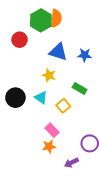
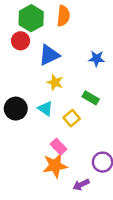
green hexagon: (41, 20) -> (31, 18), moved
blue triangle: (58, 52) -> (49, 55), moved, turned -42
orange star: (49, 146) -> (55, 166), size x1.5

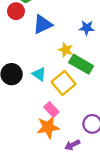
yellow star: (55, 82) -> (66, 50), moved
green rectangle: (91, 98) -> (81, 64), size x1.5
yellow square: (72, 118) -> (63, 83), size x1.5

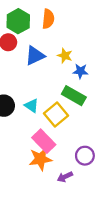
blue star: (87, 28) -> (80, 71), moved
yellow star: (66, 50) -> (65, 56), moved
pink rectangle: (51, 110) -> (44, 141), size x1.5

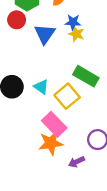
blue triangle: (35, 56) -> (45, 34), turned -30
blue star: (80, 71) -> (73, 22), moved

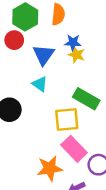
cyan triangle: (41, 87) -> (40, 84), moved
yellow square: (67, 96) -> (67, 120), turned 35
pink rectangle: (54, 124) -> (74, 149), moved

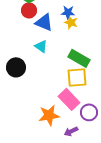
red circle: (14, 40) -> (29, 10), moved
blue triangle: (44, 55) -> (44, 22), turned -42
yellow square: (67, 120) -> (77, 77), moved

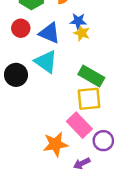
red circle: (29, 10) -> (21, 28), moved
cyan triangle: (41, 46) -> (46, 62), size x1.5
black circle: (16, 67) -> (16, 75), moved

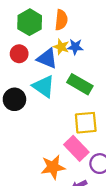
yellow star: (82, 33) -> (61, 47), moved
green rectangle: (91, 76) -> (80, 84), moved

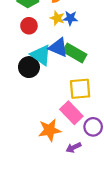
red circle: (19, 54) -> (29, 26), moved
blue triangle: (47, 58) -> (58, 47), moved
black circle: (14, 99) -> (29, 67), moved

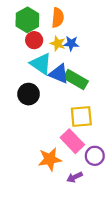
red circle: (29, 26) -> (34, 40), moved
cyan triangle: (41, 55) -> (41, 64), moved

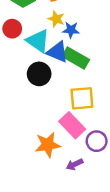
red circle: (34, 40) -> (12, 29), moved
blue star: (71, 44) -> (71, 30), moved
black circle: (29, 94) -> (39, 74), moved

